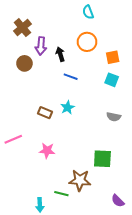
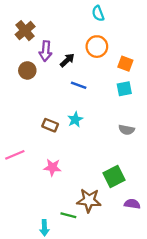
black arrow: (60, 54) -> (67, 60), turned 64
orange square: (113, 57) -> (125, 64), turned 32
cyan square: (112, 80) -> (124, 89), turned -32
green square: (102, 159) -> (114, 177), turned -30
purple semicircle: (118, 201) -> (132, 204), moved, turned 144

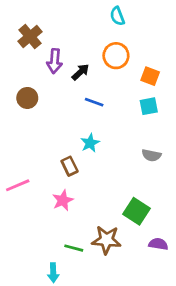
brown circle: (27, 70) -> (27, 98), moved
brown rectangle: (50, 125) -> (70, 166), moved, turned 42
pink star: (52, 167) -> (63, 200), turned -30
green square: (114, 177) -> (136, 211), turned -30
green line: (68, 215) -> (74, 248), moved

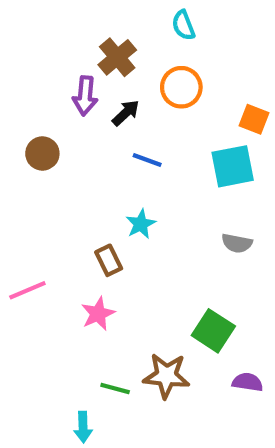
brown cross: (30, 37) -> (117, 57), moved
orange square: (150, 76) -> (254, 119), moved
cyan square: (149, 106) -> (233, 166), size x1.5

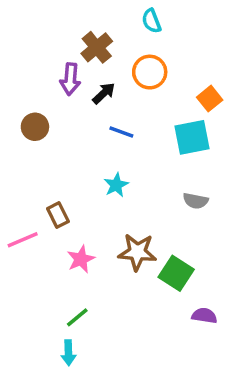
orange square: (254, 119) -> (210, 99), turned 30
brown rectangle: (109, 260) -> (58, 215), moved
brown star: (166, 376) -> (137, 252), moved
green line: (115, 389) -> (77, 317), moved, turned -55

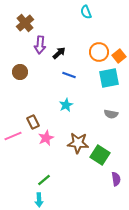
brown cross: (97, 47) -> (25, 23), moved
orange circle: (150, 72) -> (99, 52), moved
pink star: (81, 259) -> (46, 138), moved
purple semicircle: (204, 316) -> (116, 179), turned 72

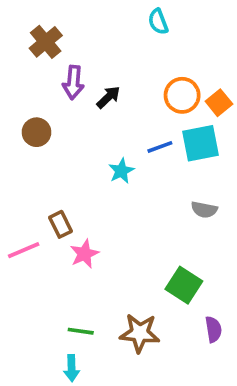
blue line: (69, 75) -> (160, 147), moved, turned -40
cyan star: (66, 105) -> (121, 171), moved
brown star: (78, 143) -> (140, 333), moved
green line: (44, 180) -> (81, 331), turned 48

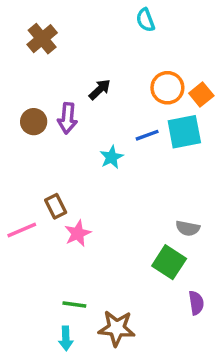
purple arrow: (73, 82) -> (68, 118), moved
gray semicircle: (204, 210) -> (188, 228), moved
brown star: (140, 333) -> (117, 328), moved

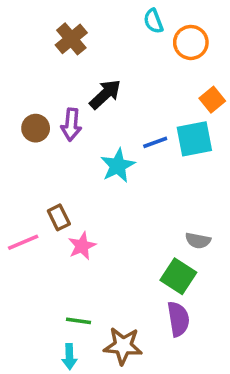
brown cross: (42, 39) -> (71, 39), moved
orange circle: (167, 88) -> (191, 42), moved
black arrow: (100, 89) -> (105, 94), size x1.4
cyan star: (112, 157) -> (118, 166), size x1.4
purple semicircle: (196, 303) -> (178, 319), moved, size x1.4

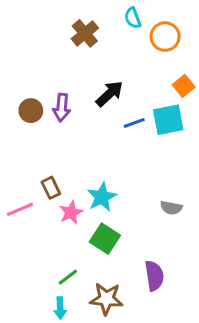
brown cross: (71, 39) -> (85, 33), moved
black arrow: (105, 94) -> (110, 94), moved
cyan star: (118, 166) -> (102, 197), moved
green square: (178, 276) -> (105, 239), moved
green line: (78, 321) -> (68, 277), turned -45

